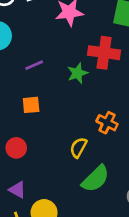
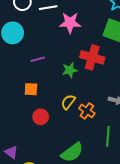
red circle: (16, 148) -> (41, 117), moved
yellow semicircle: (78, 148) -> (68, 102), moved

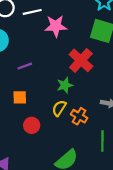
red cross: (92, 57) -> (81, 60), turned 30
green star: (70, 70) -> (65, 85), moved

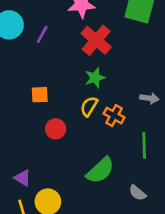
red cross: (81, 60) -> (96, 40), moved
purple line: (25, 66) -> (42, 34), moved, turned -40

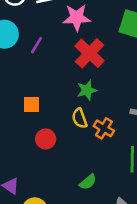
yellow semicircle: (89, 106) -> (80, 118), turned -54
green semicircle: (100, 170) -> (88, 182), size x0.6

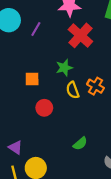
green star: (87, 90) -> (64, 68), moved
orange cross: (104, 128) -> (95, 86), moved

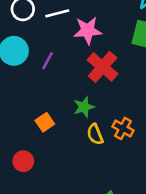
orange square: (32, 79) -> (45, 122), turned -32
red circle: (44, 108) -> (23, 161), moved

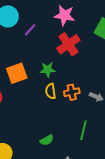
orange square: (45, 122) -> (17, 73), size x1.5
orange cross: (123, 128) -> (72, 92), turned 35

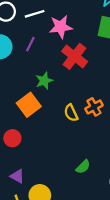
purple line: (30, 30) -> (30, 44), moved
green star: (48, 70) -> (44, 81), moved

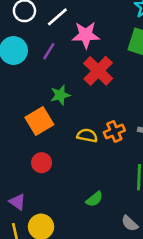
white line: (35, 14) -> (57, 17), turned -30
yellow semicircle: (71, 113) -> (87, 135), turned 120
red circle: (12, 138) -> (42, 163), moved

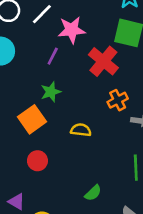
purple line: (49, 51) -> (53, 56), moved
red cross: (98, 71) -> (103, 61), moved
orange cross: (114, 131) -> (118, 100), moved

